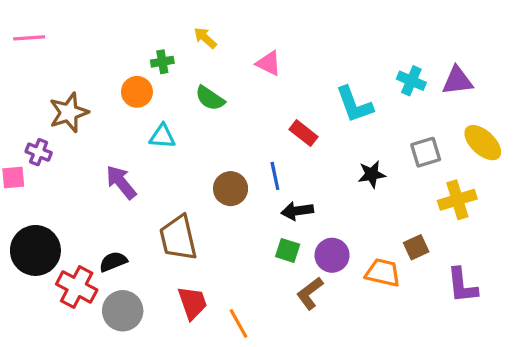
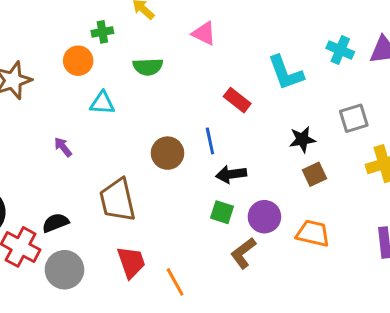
green semicircle: (210, 98) -> (148, 67), turned -36
purple arrow: (121, 182) -> (63, 147), size x0.6
brown square: (416, 247) -> (314, 174), moved

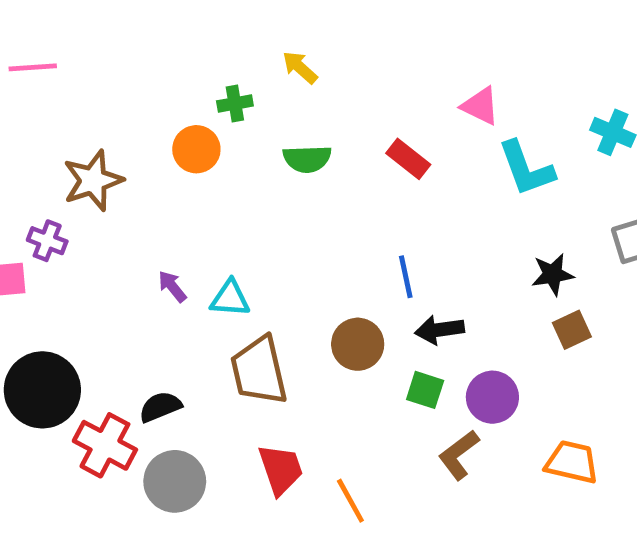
pink triangle: (204, 33) -> (480, 106), moved
red rectangle: (237, 100) -> (408, 159), moved
cyan triangle: (102, 103) -> (230, 298), moved
brown circle: (168, 153) -> (358, 344), moved
orange trapezoid: (313, 233) -> (572, 462), moved

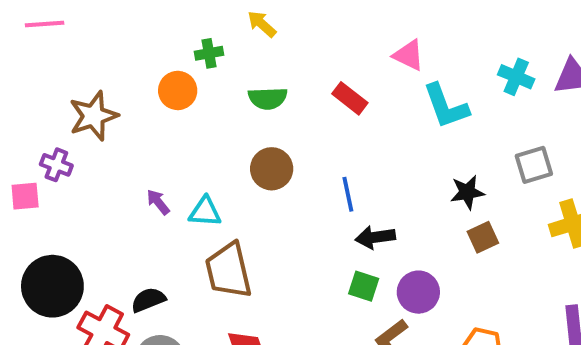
brown circle: (358, 344) -> (272, 169), moved

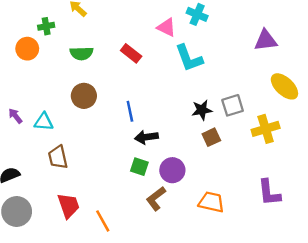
cyan cross: (516, 77) -> (197, 14), moved
gray square: (534, 165) -> (233, 105), moved
brown trapezoid: (229, 271) -> (58, 157), size x0.7

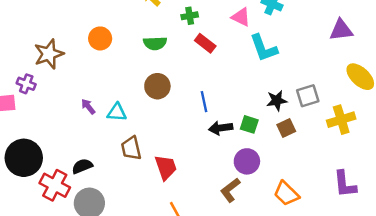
green cross: (46, 26) -> (190, 16), moved
green square: (139, 167) -> (249, 124), moved
orange trapezoid: (211, 202) -> (286, 194), turned -148
red trapezoid: (69, 206) -> (166, 167), moved

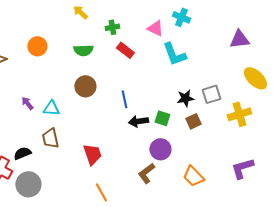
brown trapezoid: (131, 148) -> (50, 138), moved
purple L-shape: (345, 184) -> (242, 168), turned 80

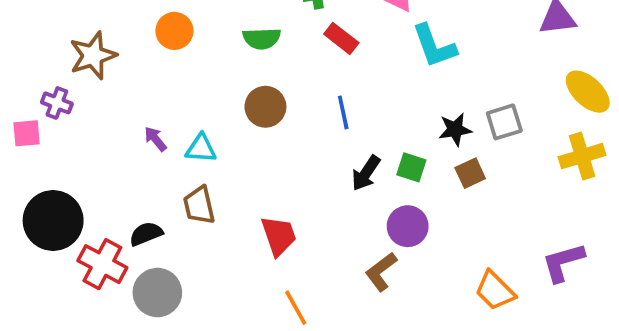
blue line: (124, 99) -> (343, 112), moved
yellow cross: (239, 114) -> (582, 156), moved
black arrow: (138, 121) -> (366, 173), turned -48
orange trapezoid: (193, 176) -> (495, 291), moved

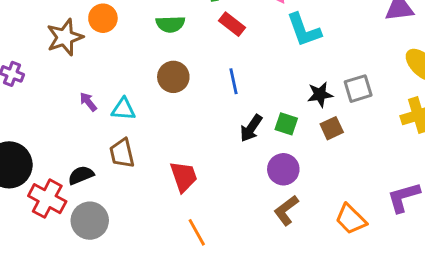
brown star: (93, 56) -> (65, 37), moved
brown L-shape: (381, 272) -> (286, 210), moved

